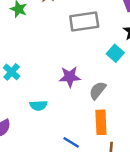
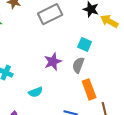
cyan square: (115, 53) -> (85, 44), moved

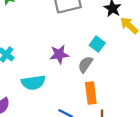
cyan semicircle: (35, 92) -> (33, 83), size x1.5

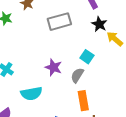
purple star: (59, 54) -> (54, 67), turned 30

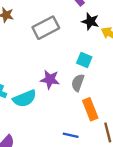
cyan semicircle: (31, 94) -> (25, 98), moved

